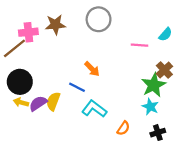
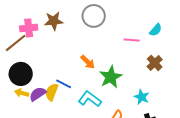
green star: (154, 85) -> (111, 77), moved
blue line: (77, 87) -> (64, 84), moved

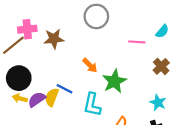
brown star: (54, 21) -> (54, 39), moved
cyan star: (142, 97) -> (158, 103), moved
cyan L-shape: (90, 99) -> (92, 105), turned -115

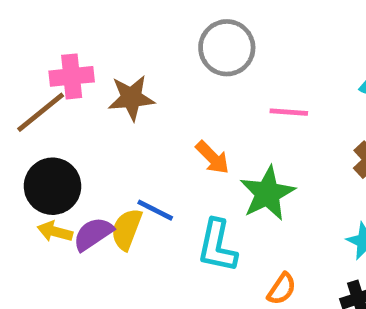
pink line: (137, 42) -> (289, 112), moved

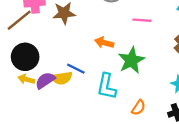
orange arrow: (212, 158) -> (104, 43), turned 150
yellow semicircle: (127, 229) -> (62, 78), turned -120

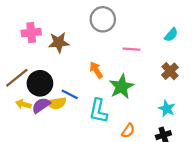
brown line: (19, 20) -> (17, 78), moved
orange arrow: (104, 43) -> (96, 70), turned 42
black circle: (25, 57) -> (40, 83), moved

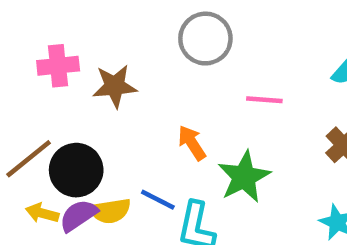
blue line: (70, 94) -> (158, 200), moved

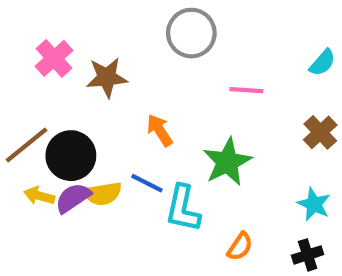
pink cross: (58, 66) -> (54, 58), turned -36
orange arrow: (192, 143) -> (160, 130), moved

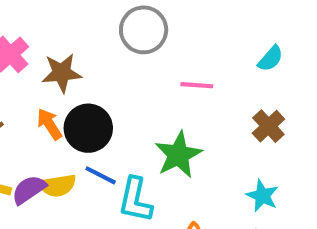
orange arrow: (160, 130) -> (49, 124), moved
black circle: (71, 156) -> (88, 128), moved

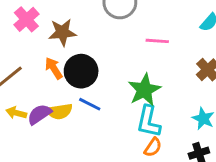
cyan L-shape: (135, 200) -> (149, 121), moved

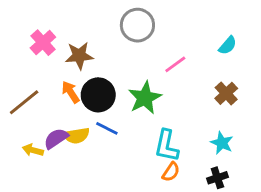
pink line: (157, 41) -> (175, 64), turned -40
green star: (144, 90) -> (145, 98), moved
yellow arrow: (16, 113) -> (33, 150), moved

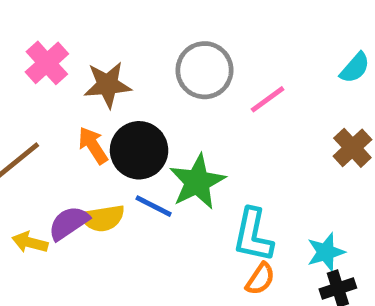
gray circle: (137, 25) -> (205, 70), moved
green star: (145, 98) -> (197, 182), moved
cyan star: (222, 143) -> (326, 252), moved, turned 30

